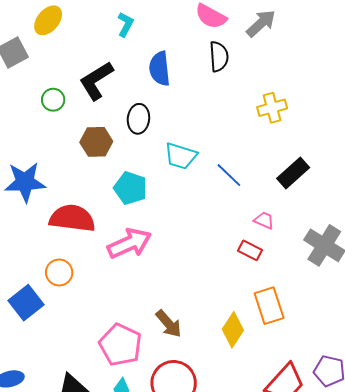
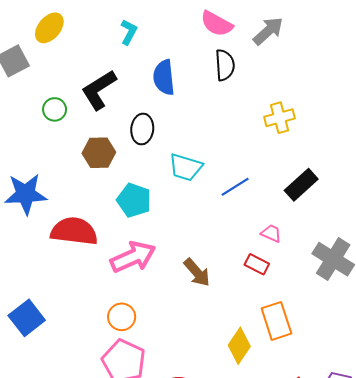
blue line: (229, 175) -> (235, 187), turned -76
orange circle: (59, 272) -> (122, 317), moved
brown arrow: (169, 324) -> (197, 272), moved

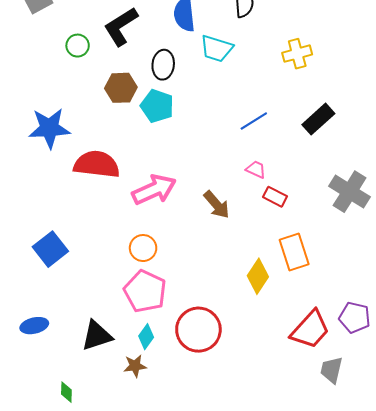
cyan trapezoid: (186, 167) -> (217, 49), moved
cyan pentagon: (134, 200) -> (157, 106), moved
pink trapezoid: (271, 233) -> (256, 169), moved

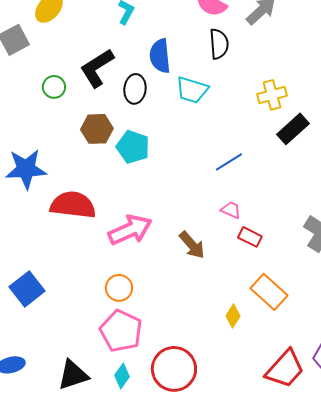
black ellipse: (163, 65) -> (135, 89), moved
black rectangle: (318, 119) -> (293, 129), moved
orange rectangle: (294, 252) -> (269, 292), turned -30
yellow diamond: (258, 276) -> (233, 316), size x0.7

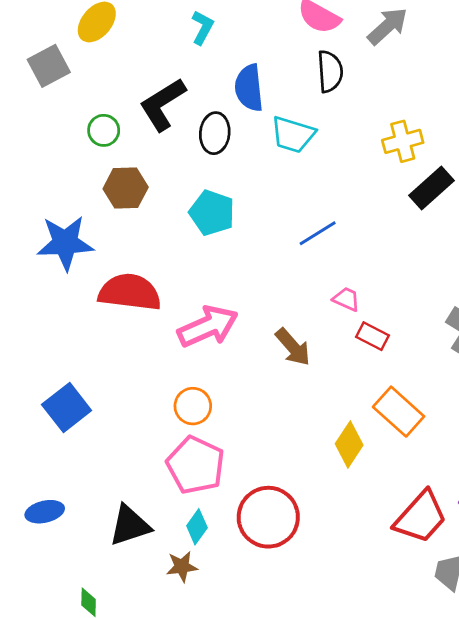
brown hexagon: (97, 129) -> (126, 188), moved
blue line: (229, 162) -> (318, 233), moved
yellow diamond: (233, 316) -> (349, 444), size x1.4

